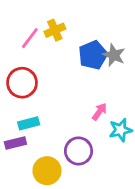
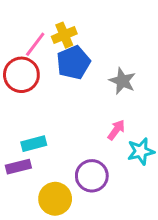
blue pentagon: (93, 55) -> (73, 63), moved
gray star: (114, 55) -> (122, 81), moved
red circle: (22, 83) -> (21, 75), moved

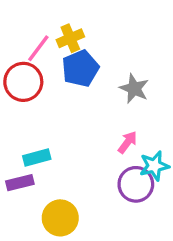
purple circle: (92, 176) -> (136, 184), moved

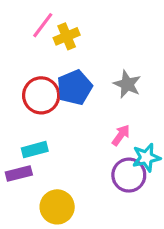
pink line: (38, 48) -> (43, 25), moved
blue pentagon: (80, 68) -> (75, 87), moved
red circle: (23, 82) -> (41, 95), moved

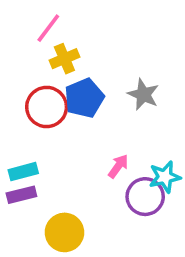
yellow cross: (67, 36) -> (64, 59), moved
pink arrow: (121, 135) -> (118, 166), moved
cyan rectangle: (35, 150) -> (23, 172), moved

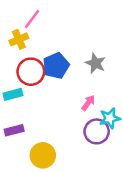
yellow cross: (64, 59) -> (19, 39), moved
pink arrow: (118, 166) -> (88, 103), moved
cyan rectangle: (23, 172) -> (13, 94), moved

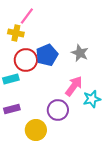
yellow cross: (19, 39) -> (16, 33), turned 35
pink arrow: (88, 103) -> (74, 86), size x1.5
purple circle: (97, 131) -> (58, 110), moved

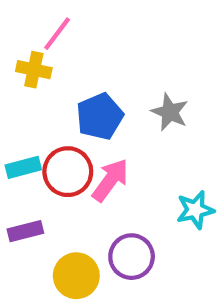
red circle: (26, 60) -> (68, 172), moved
pink arrow: (74, 86) -> (110, 180), moved
purple circle: (58, 110) -> (132, 257), moved

